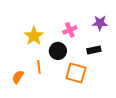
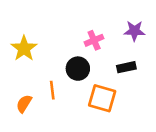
yellow star: (34, 36) -> (24, 48), moved

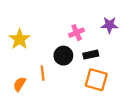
black rectangle: (126, 67) -> (91, 55), moved
orange square: (102, 98) -> (96, 80), moved

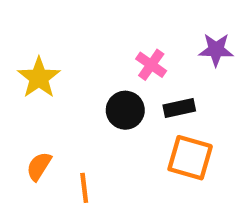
pink cross: (77, 33) -> (151, 65), turned -32
orange line: (43, 73) -> (84, 188), moved

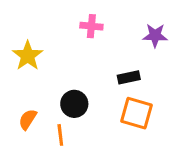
pink cross: (151, 65) -> (91, 26), moved, turned -30
black circle: (125, 110) -> (74, 104), moved

